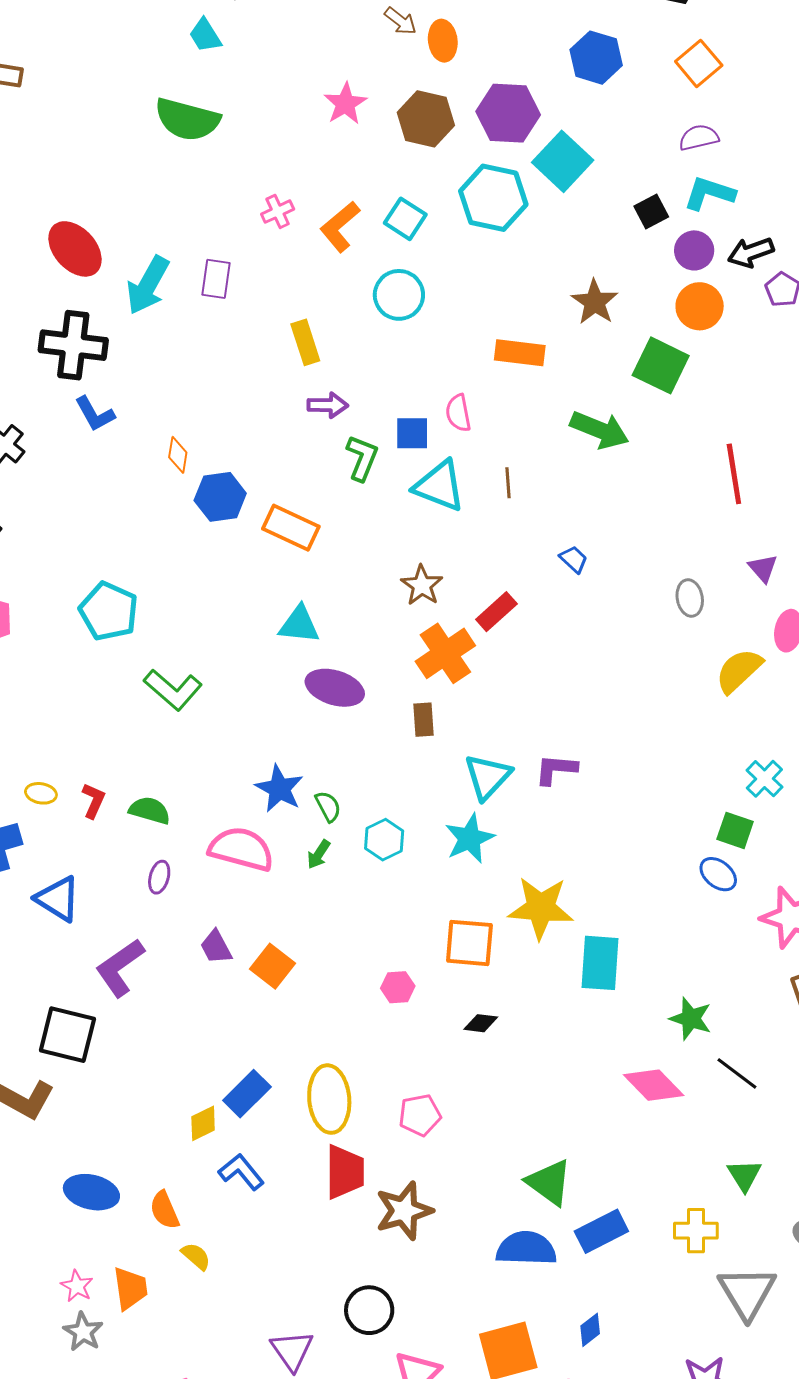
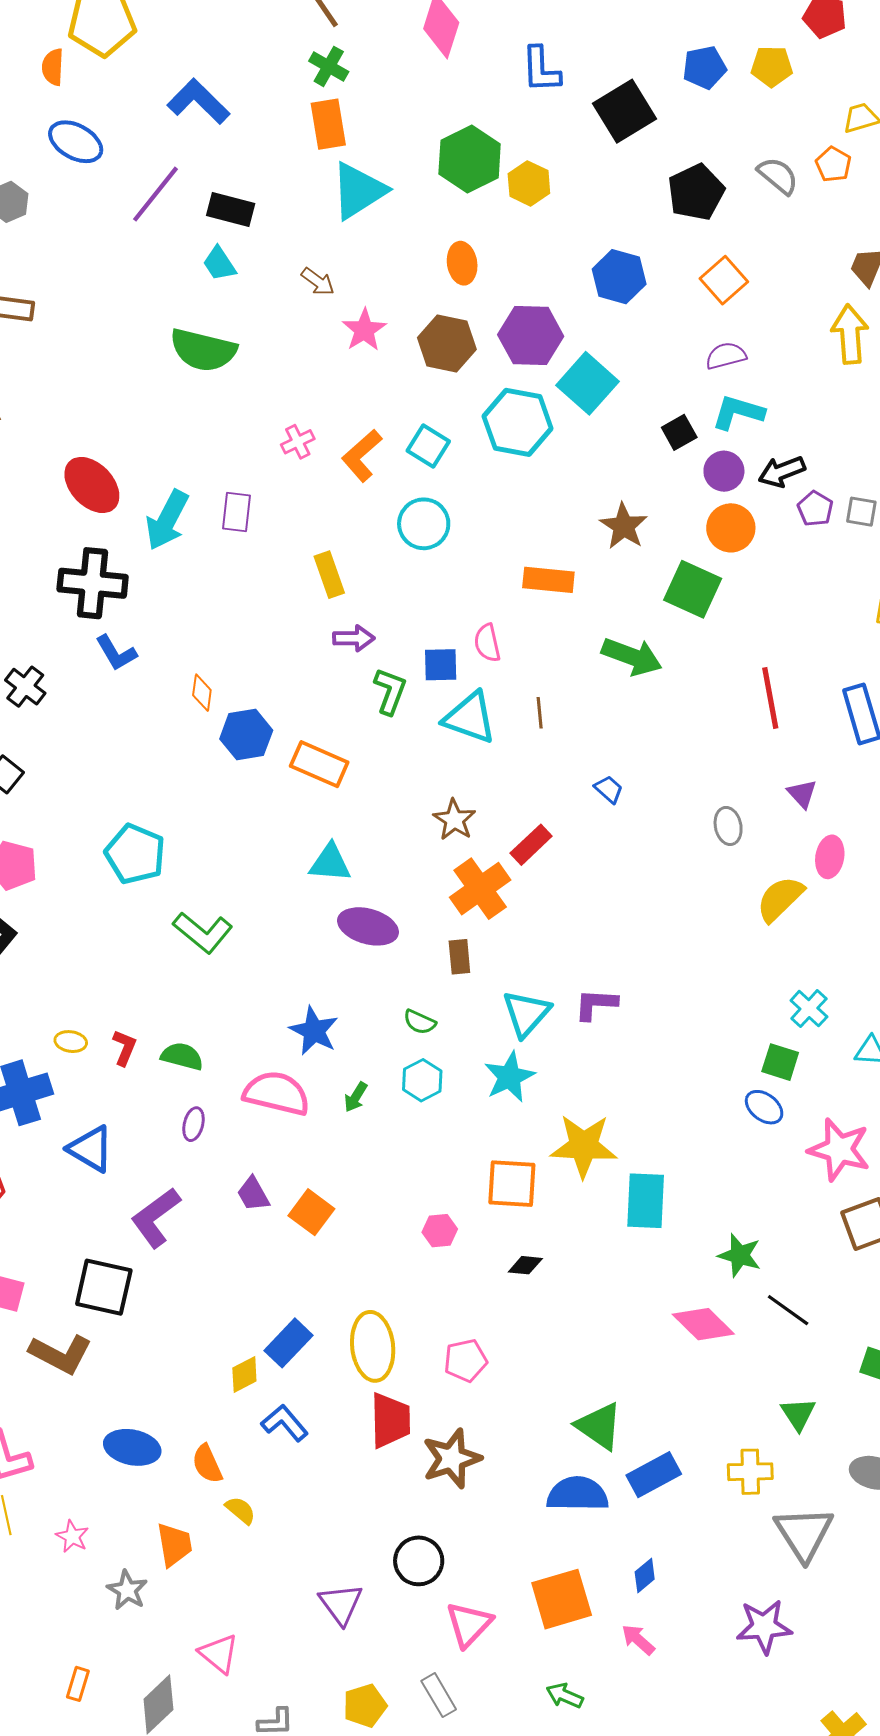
brown arrow: (401, 21) -> (318, 282), moved
green semicircle: (328, 806) -> (420, 1022), moved, turned 144
pink star: (77, 1286) -> (72, 1536), moved

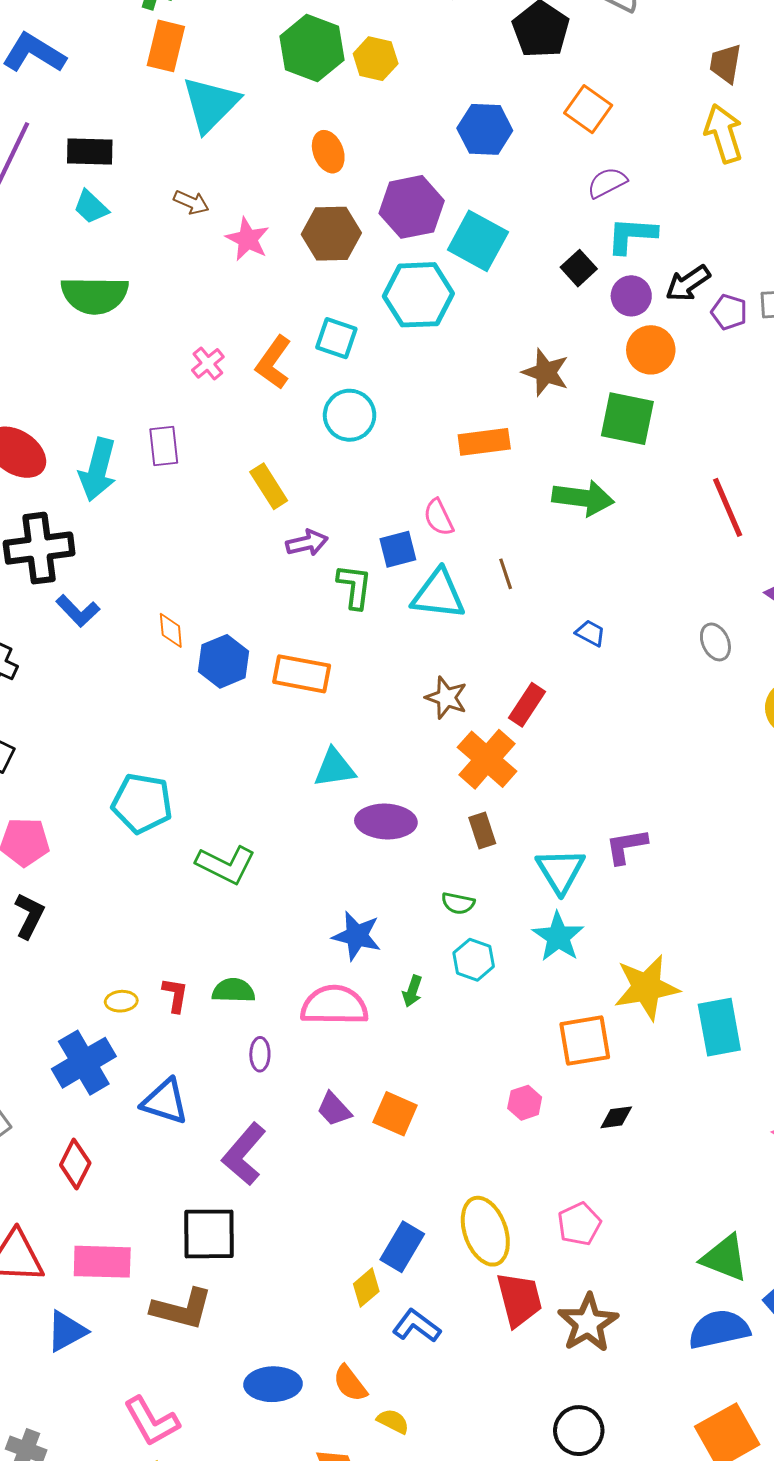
orange rectangle: (328, 124) -> (166, 46), turned 36

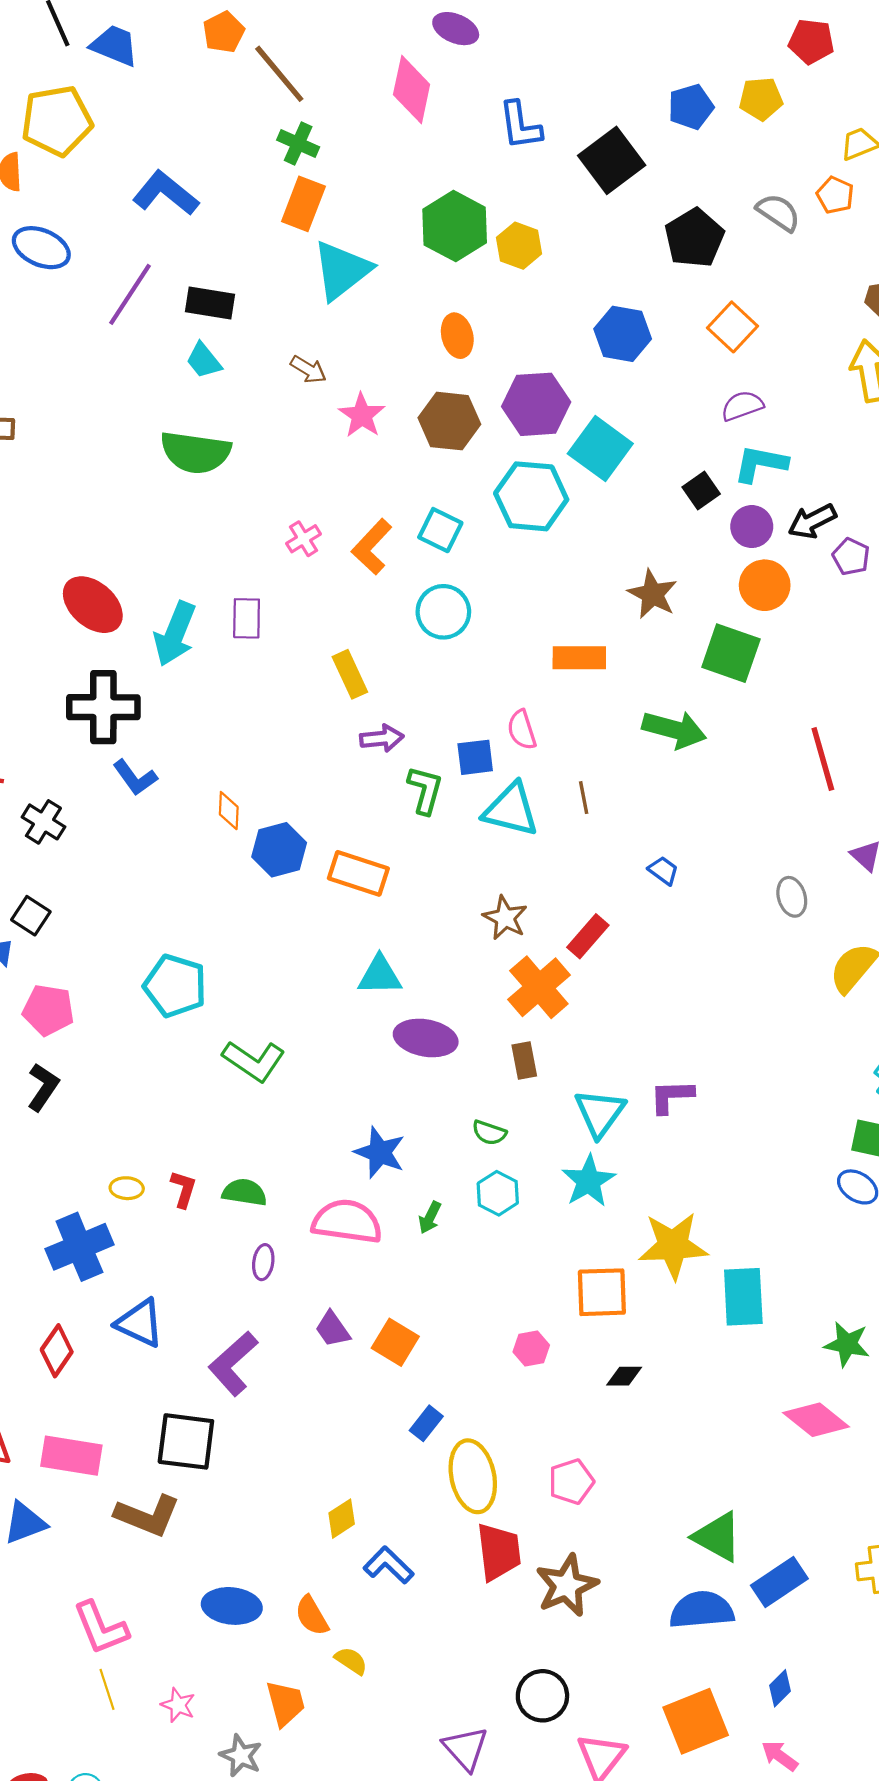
blue triangle: (165, 1102) -> (140, 1323), moved
blue rectangle: (402, 1247) -> (426, 1423), moved, size x0.7

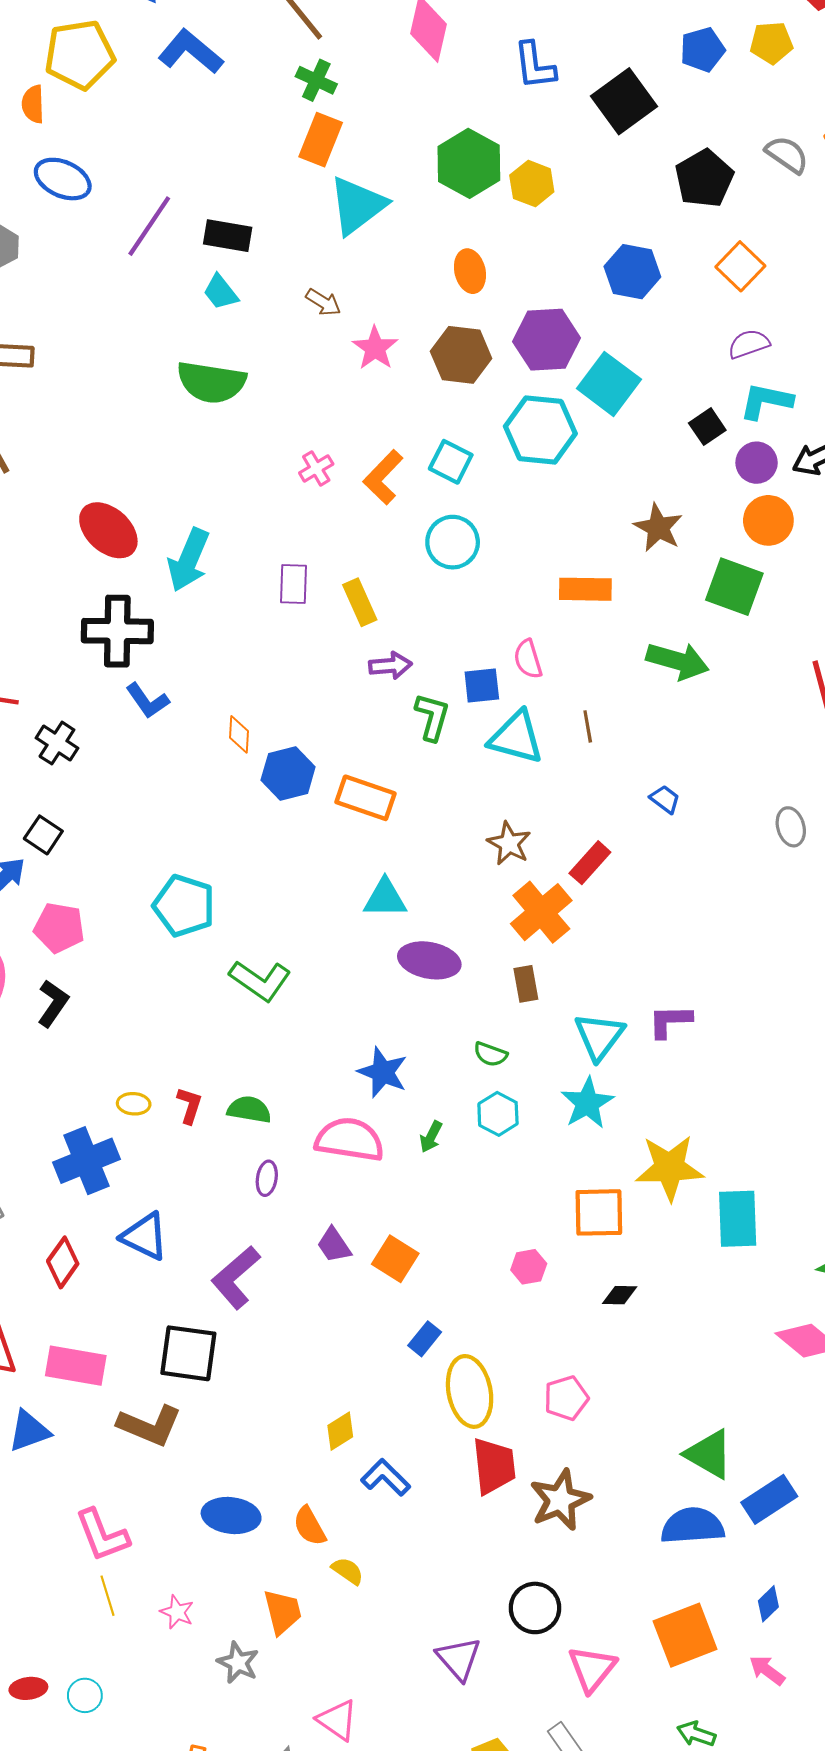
blue L-shape: (166, 193) -> (191, 52), moved
purple rectangle: (247, 618) -> (294, 584), moved

